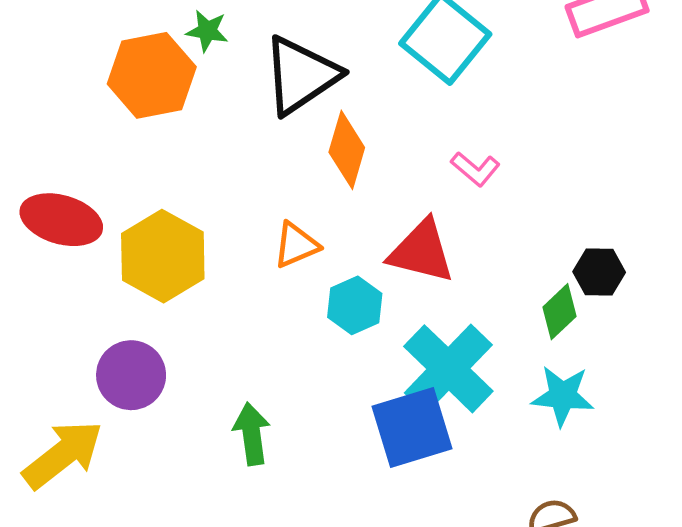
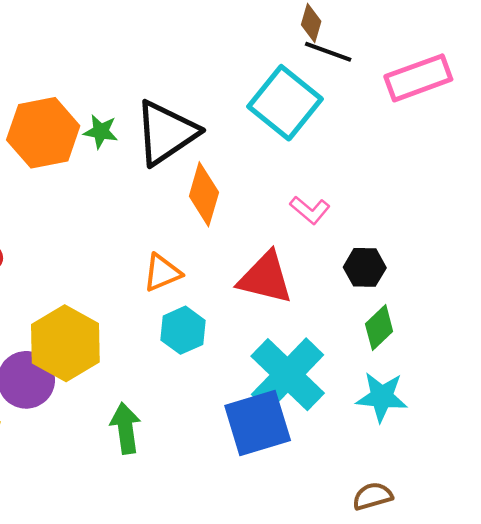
green star: (207, 31) -> (101, 131), moved
yellow hexagon: (163, 256) -> (65, 343), moved
black hexagon: (599, 272) -> (365, 267), moved
cyan hexagon: (355, 305) -> (183, 330), moved

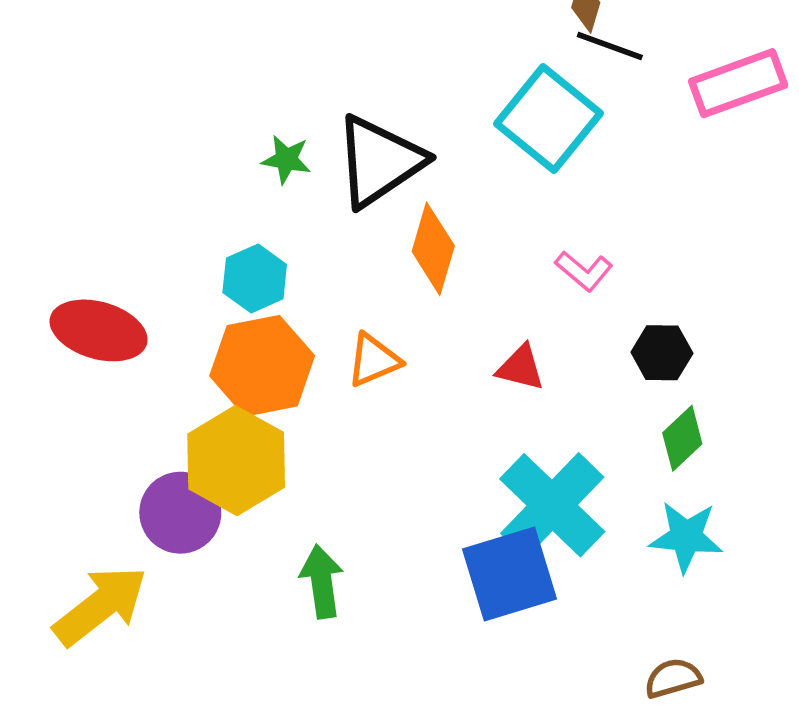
orange hexagon: (43, 133) -> (262, 366), moved
red triangle: (265, 278) -> (521, 368), size x0.6
cyan hexagon: (183, 330) -> (255, 278), moved

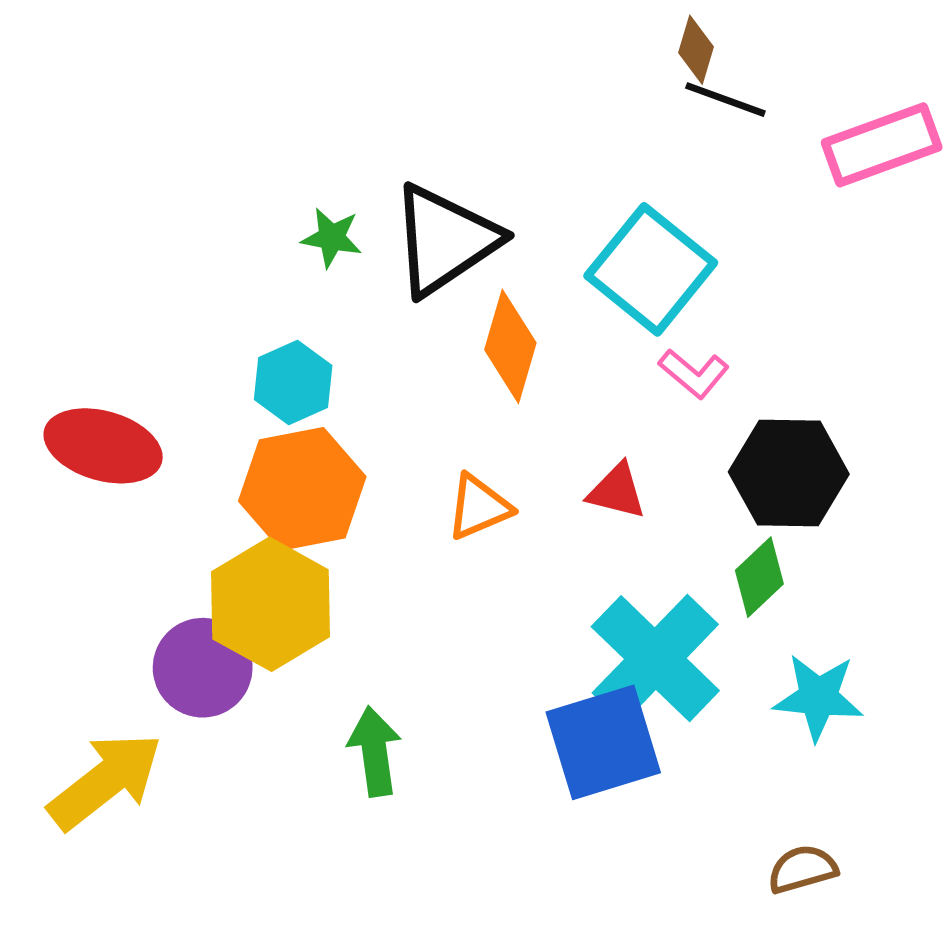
cyan square: (548, 118) -> (651, 269), moved
black hexagon: (662, 353) -> (789, 473), size x1.6
orange triangle: (374, 360) -> (479, 507), moved
green diamond: (682, 438) -> (759, 577), moved

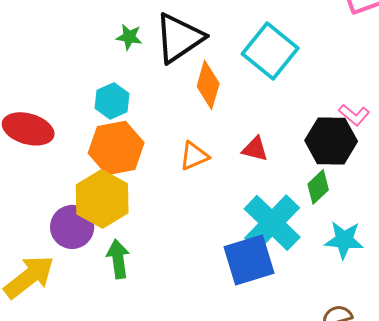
pink L-shape: (694, 373) -> (354, 115), moved
green arrow: (375, 751) -> (118, 259), moved

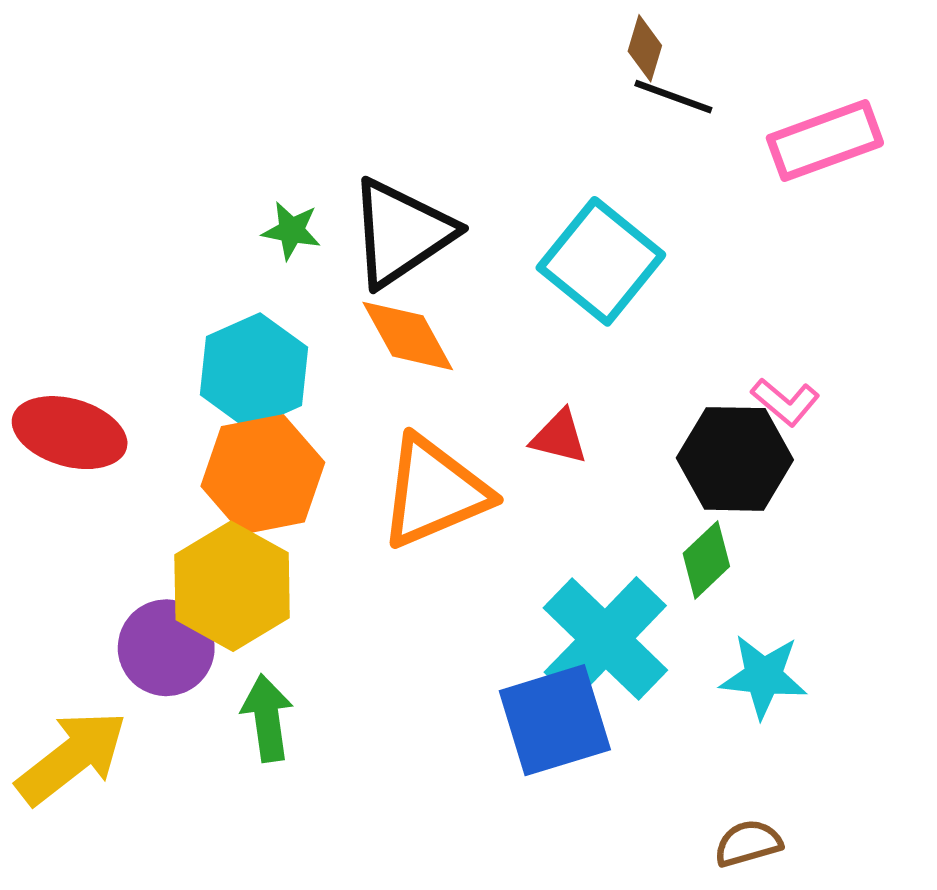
orange diamond: (208, 85) -> (408, 336), moved, turned -45
cyan hexagon: (112, 101) -> (254, 371), size x1.4
red triangle: (255, 149) -> (559, 437), moved
orange triangle: (194, 156) -> (434, 492), size x1.8

